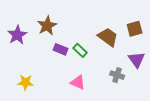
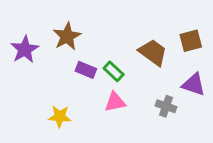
purple triangle: (137, 60) -> (194, 84), turned -36
yellow star: (25, 82) -> (60, 116), moved
pink triangle: (78, 82) -> (115, 102), moved, turned -35

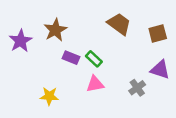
brown trapezoid: (153, 52) -> (119, 24), moved
gray cross: (166, 106) -> (137, 88), turned 35

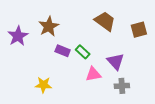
purple triangle: (160, 70) -> (116, 61), moved, turned 30
pink triangle: (95, 84) -> (93, 74), moved
gray cross: (137, 88) -> (122, 86), moved, turned 32

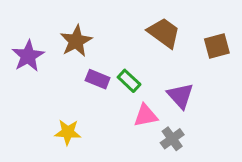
gray cross: (122, 86) -> (172, 139), moved, turned -32

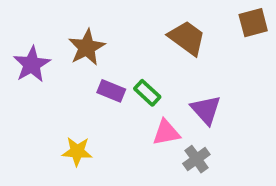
brown square: (217, 46) -> (253, 23), moved

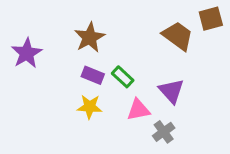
brown trapezoid: (187, 38) -> (178, 36), moved
brown star: (87, 47) -> (90, 37), moved
yellow star: (77, 151) -> (90, 107), moved

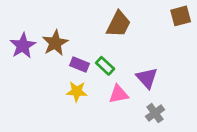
brown trapezoid: (178, 36) -> (119, 24), moved, turned 80
brown star: (90, 37) -> (55, 43), moved
gray cross: (164, 132) -> (155, 113), moved

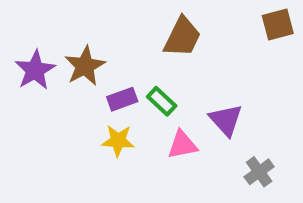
purple rectangle: (79, 64) -> (122, 99), turned -42
gray cross: (155, 113) -> (259, 172), moved

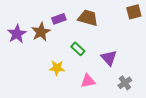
brown trapezoid: (182, 37) -> (88, 18), turned -100
purple rectangle: (122, 99) -> (59, 19), moved
pink triangle: (182, 145) -> (88, 81), moved

